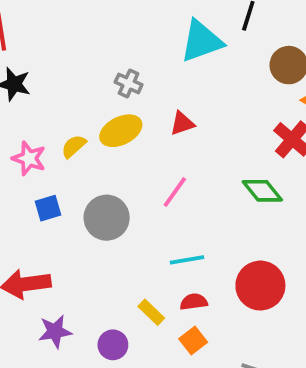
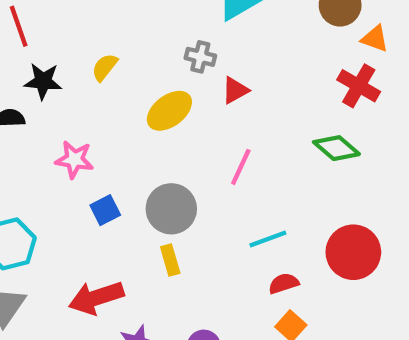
gray cross: (129, 83) -> (200, 57), moved
yellow semicircle: (74, 146) -> (105, 67), moved
yellow rectangle: (151, 312) -> (170, 260), moved, turned 40

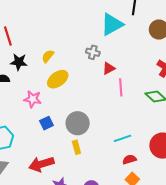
yellow ellipse: (169, 111) -> (58, 79), moved
pink line: (241, 167) -> (121, 87), moved, turned -30

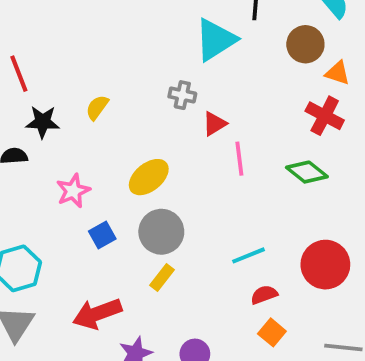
yellow ellipse: (58, 79) -> (149, 177), moved
pink star: (33, 99) -> (73, 191), turned -30
yellow rectangle: (76, 147) -> (162, 278), turned 56

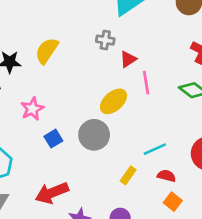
yellow semicircle: (97, 107) -> (47, 51), size x1.5
yellow ellipse: (149, 177) -> (113, 101), moved
yellow rectangle: (162, 278) -> (128, 175), moved
red semicircle: (264, 295) -> (166, 176), turned 36

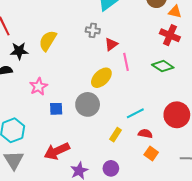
blue square: (53, 139) -> (56, 109), turned 32

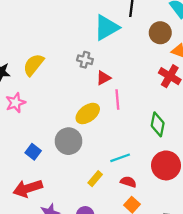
green diamond: (163, 66) -> (158, 124), moved, turned 60
pink star: (39, 86) -> (16, 103), moved
blue square: (56, 109) -> (33, 152), moved, turned 32

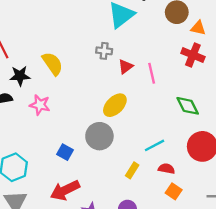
yellow semicircle: (34, 65) -> (53, 64), turned 115
pink line: (117, 99) -> (152, 73), moved
pink star: (16, 103) -> (40, 105), turned -30
green diamond: (158, 124) -> (188, 106), turned -30

